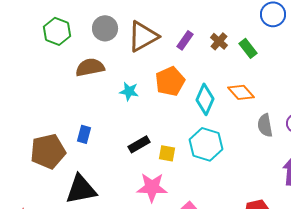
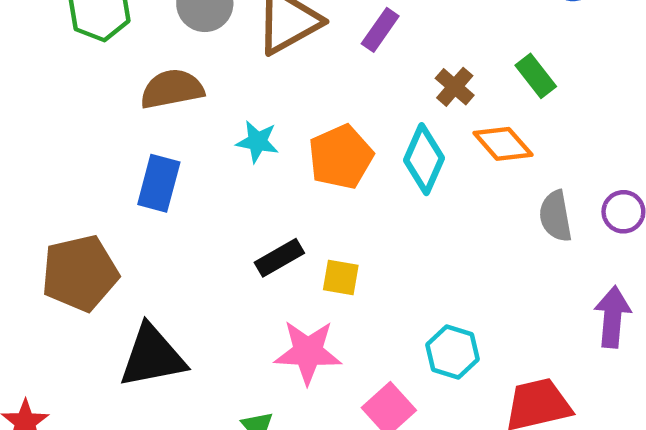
brown cross: (219, 41) -> (455, 87), moved
green rectangle: (248, 48) -> (536, 76), moved
orange pentagon: (170, 81) -> (341, 157), moved
blue rectangle: (84, 134) -> (159, 183), moved, size x1.4
cyan hexagon: (206, 144) -> (452, 352), moved, size x0.7

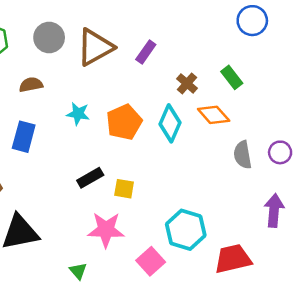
brown semicircle: (172, 89) -> (31, 85), size x0.7
cyan hexagon: (452, 352) -> (186, 230), size x1.4

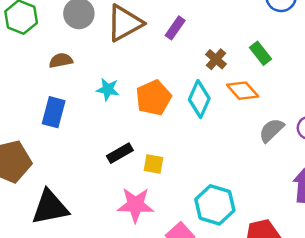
gray semicircle: (243, 155) -> (271, 130), turned 56

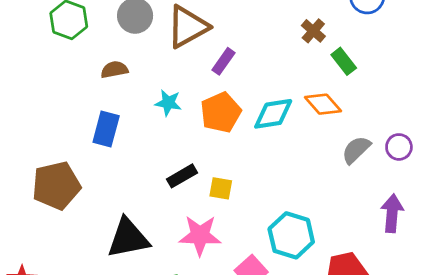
purple rectangle: (175, 28) -> (223, 61), moved
brown cross: (216, 59) -> (313, 31), moved
cyan diamond: (199, 99) -> (273, 114), turned 57
black triangle: (50, 207) -> (128, 238), moved

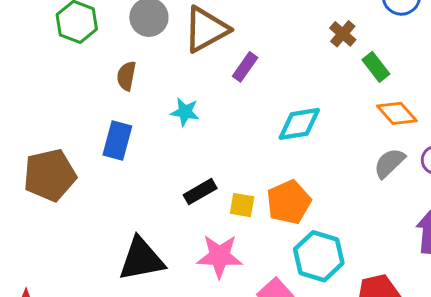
brown semicircle: (114, 70) -> (126, 76), turned -68
orange diamond: (323, 104) -> (397, 113), moved
orange pentagon: (221, 112) -> (289, 202), moved
brown pentagon: (56, 186) -> (50, 175), moved

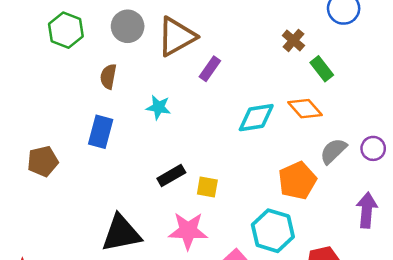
orange diamond: (397, 113) -> (305, 109), moved
brown pentagon: (50, 175) -> (43, 161), size x0.7
orange pentagon: (289, 202) -> (297, 181), moved

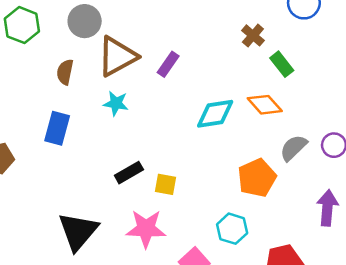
brown triangle: (176, 37) -> (117, 56), moved
cyan hexagon: (273, 231) -> (232, 229), size x0.7
black triangle: (121, 233) -> (78, 231), turned -39

